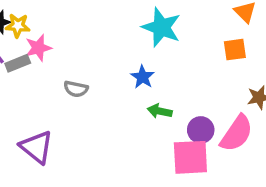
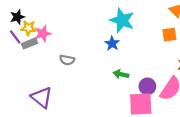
yellow star: (18, 26) -> (28, 28), moved
blue star: (143, 77) -> (112, 43), moved

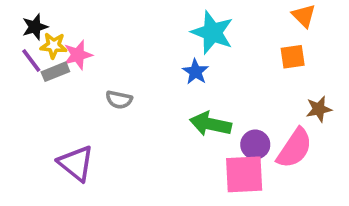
green arrow: (121, 74) -> (210, 124), size x1.5

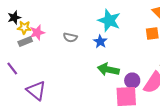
purple line: (31, 60) -> (12, 68), moved
gray semicircle: (119, 100) -> (70, 38), moved

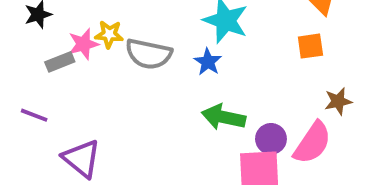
yellow star: (24, 28) -> (109, 34), moved
gray semicircle: (70, 38) -> (149, 54), size x1.6
purple line: (12, 68) -> (34, 115), turned -32

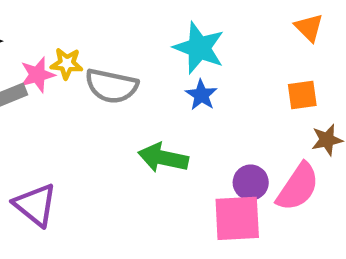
orange square: (310, 46) -> (302, 95), moved
blue star: (208, 62) -> (201, 95), moved
green arrow: (224, 117) -> (163, 158), moved

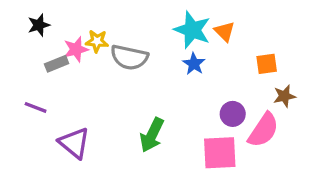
orange triangle: (309, 28) -> (225, 32), moved
green arrow: (163, 158) -> (152, 135), moved, turned -76
purple circle: (251, 182) -> (233, 114), moved

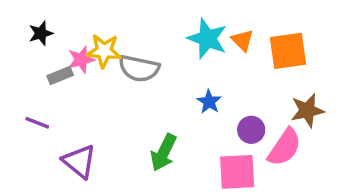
yellow star: (97, 41) -> (104, 51), size x1.4
blue star: (194, 64) -> (209, 102), moved
orange square: (267, 64) -> (288, 51), moved, size x1.6
brown star: (284, 96) -> (307, 110), size x1.4

